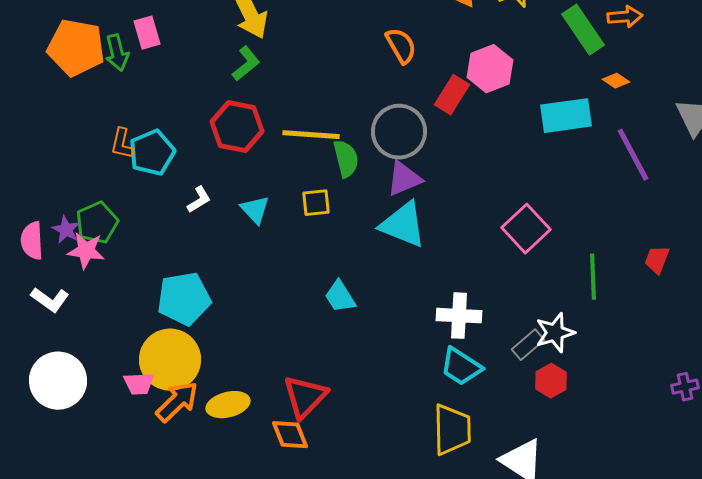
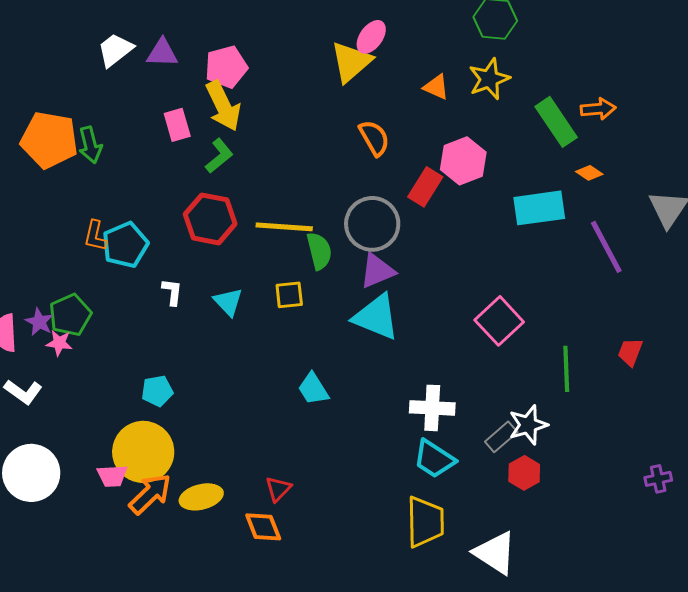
pink rectangle: (147, 33) -> (177, 125), moved
white L-shape: (199, 200) -> (172, 292), turned -52
pink star: (86, 251) -> (59, 343), size x0.7
cyan pentagon: (184, 299) -> (157, 391), size x0.6
red triangle: (305, 397) -> (278, 489), size x0.6

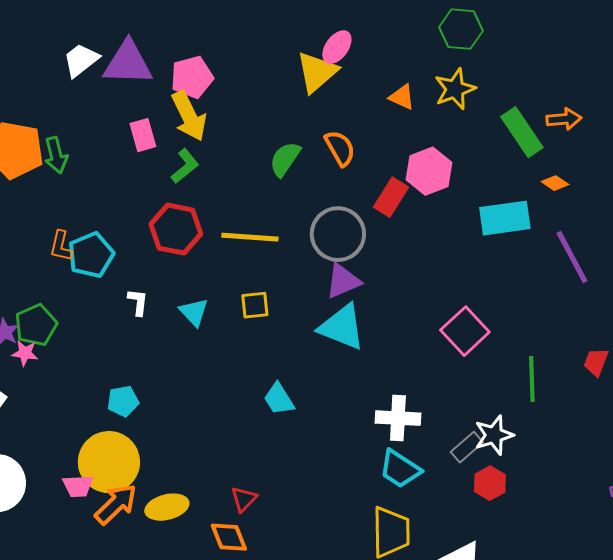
purple triangle: (162, 53) -> (128, 63), size x1.6
green semicircle: (319, 251) -> (285, 159), moved, turned -132

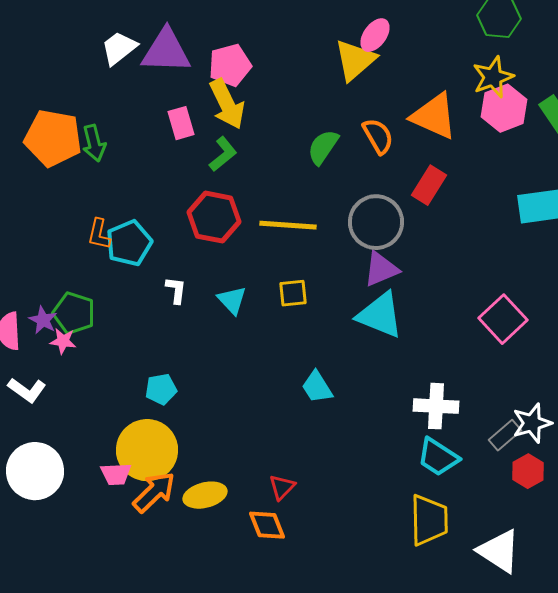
orange triangle: (402, 97) -> (434, 116), moved, size x1.8
pink hexagon: (429, 171) -> (504, 108), moved
green pentagon: (36, 325) -> (74, 313), turned -30

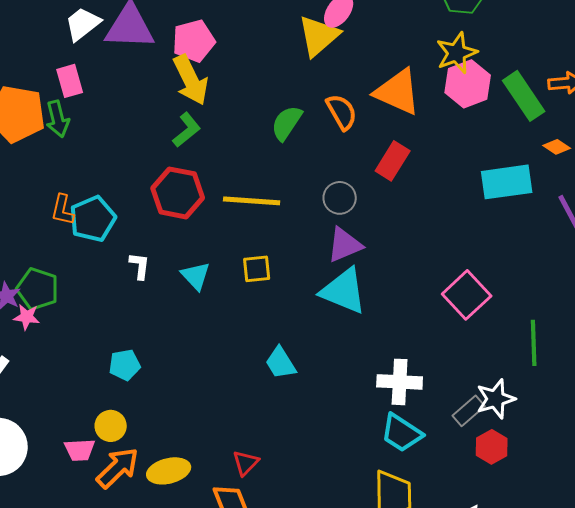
pink rectangle: (181, 123) -> (70, 81), moved
gray circle: (376, 222) -> (340, 198), size x0.6
yellow circle: (147, 450) -> (111, 426), size x0.5

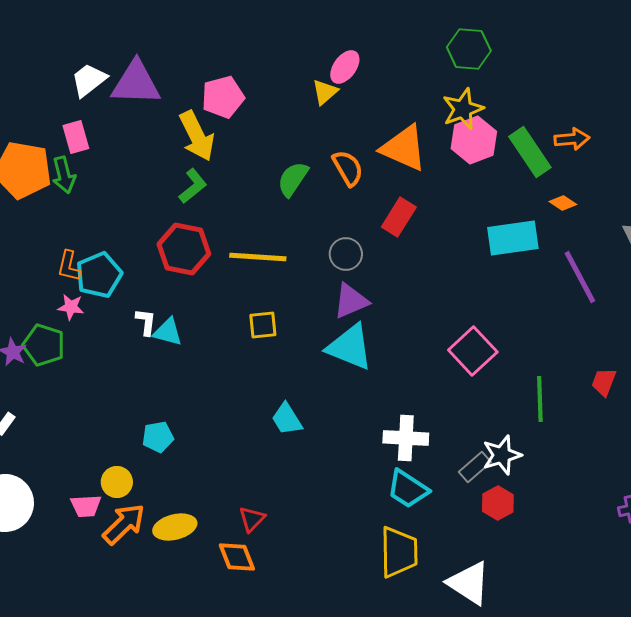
yellow triangle: (319, 36) -> (325, 92), size x0.6
pink pentagon: (194, 41) -> (223, 97), moved
cyan triangle: (196, 276) -> (168, 332), moved, turned -32
pink star: (27, 317) -> (71, 307), moved
cyan pentagon: (125, 365) -> (158, 437), moved

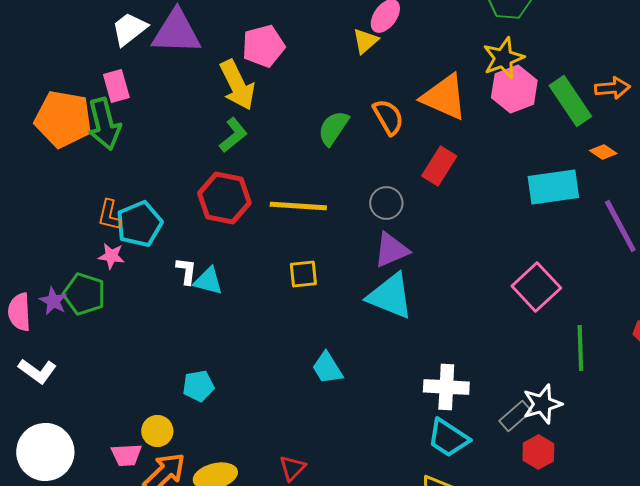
green arrow: (64, 175) -> (104, 124), size x1.4
pink square: (473, 351) -> (536, 287), moved

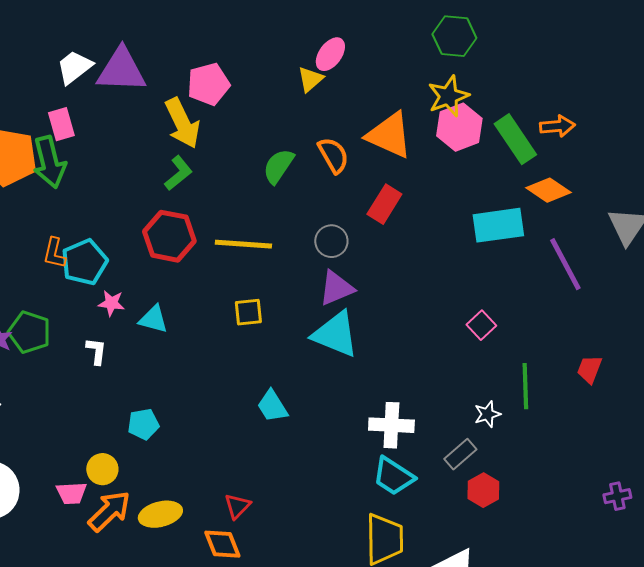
orange diamond: (603, 152) -> (548, 190), size x1.6
pink star: (111, 256) -> (111, 303), moved
white L-shape: (186, 271) -> (96, 351), moved
pink square: (536, 287) -> (481, 325), size x0.6
white star: (542, 404) -> (487, 414), moved, size x0.7

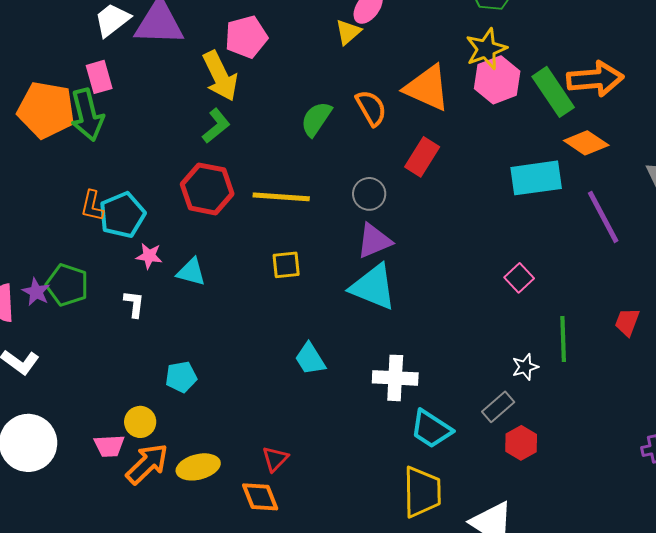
orange arrow: (557, 126) -> (595, 79), size x1.6
white cross: (391, 425) -> (395, 378), moved

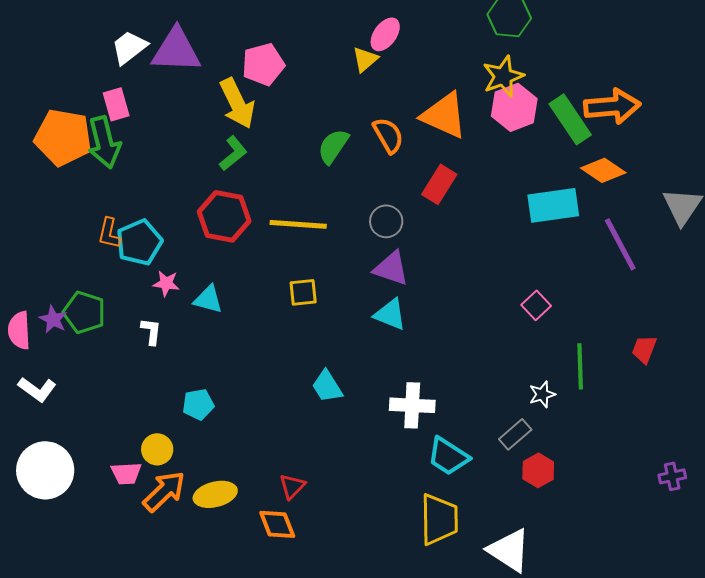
purple triangle: (374, 241) -> (391, 268), turned 42
cyan triangle: (373, 287) -> (390, 314), size x0.7

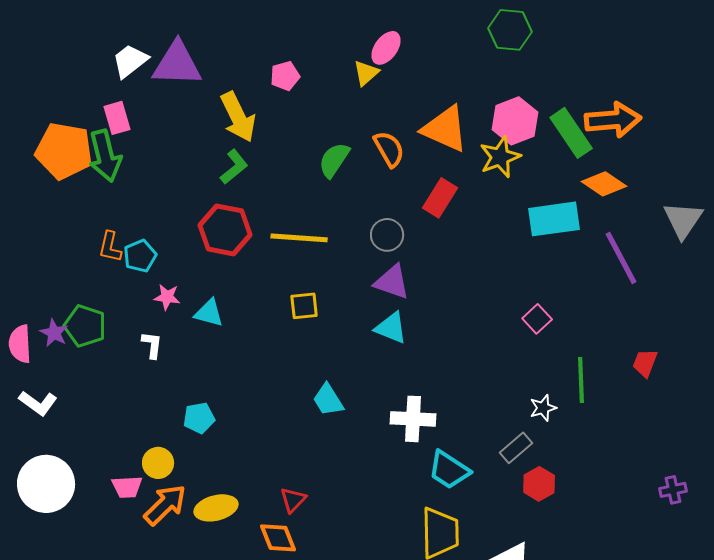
pink pentagon: (263, 64) -> (285, 76), moved, size x0.7
yellow star: (503, 76) -> (500, 157), moved
cyan pentagon: (139, 242) -> (140, 256), size x0.7

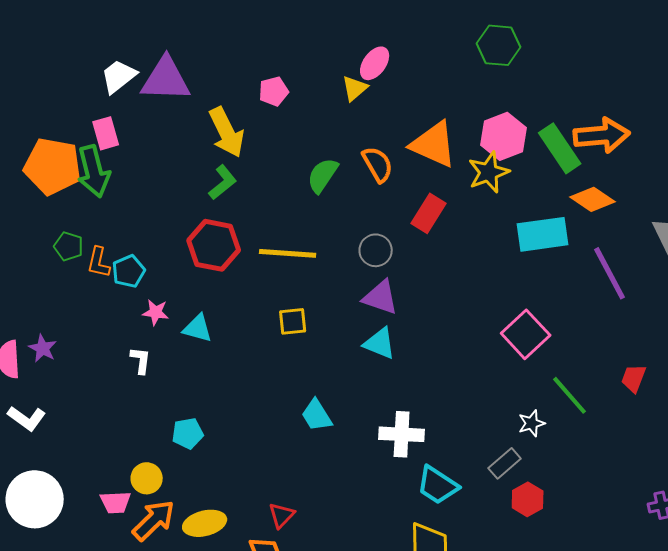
pink square: (537, 319) -> (526, 334), size x1.6
green pentagon: (85, 326) -> (69, 246), moved, size x0.7
green line: (581, 380) -> (570, 395), turned -39

